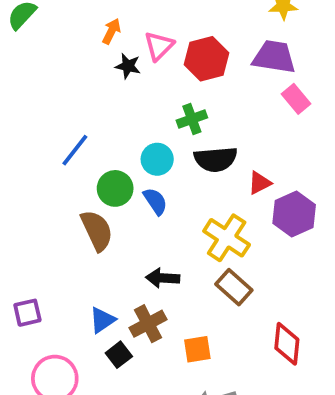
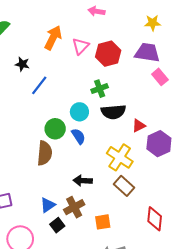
orange arrow: (111, 31) -> (53, 38), size x1.6
black star: (128, 66) -> (22, 64), moved
blue line: (75, 150) -> (39, 85), moved
brown semicircle: (97, 230) -> (45, 153), turned 30

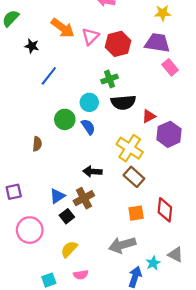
orange arrow: (53, 38) -> (63, 28), turned 100
black star: (22, 64) -> (32, 46), moved
brown semicircle: (45, 153) -> (37, 144), moved, size x0.6
orange square: (103, 222) -> (136, 213), moved

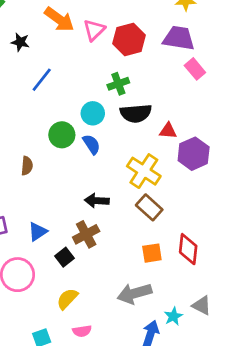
red triangle: (149, 116) -> (168, 131), turned 32
blue triangle: (57, 196) -> (38, 232), moved

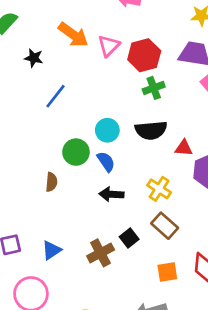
green cross: (118, 84) -> (154, 88), moved
brown semicircle: (27, 166) -> (51, 182), moved
yellow cross: (144, 171) -> (159, 189), size x0.7
black arrow: (97, 201) -> (111, 194), moved
black square: (65, 257) -> (129, 238), moved

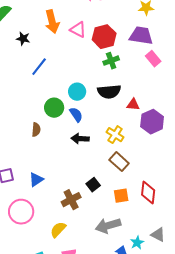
orange arrow: (73, 35) -> (52, 22), turned 40
pink triangle: (109, 46) -> (78, 30), turned -48
black square: (129, 238) -> (93, 185), moved
brown cross: (101, 253) -> (71, 200), moved

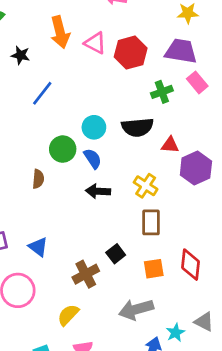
green cross: (111, 61) -> (162, 92), moved
brown rectangle: (119, 162) -> (151, 222), turned 48
blue triangle: (36, 180) -> (38, 247), turned -49

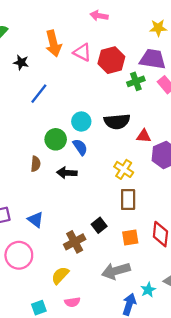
green cross: (162, 92) -> (136, 81), moved
black arrow: (98, 191) -> (67, 173), moved

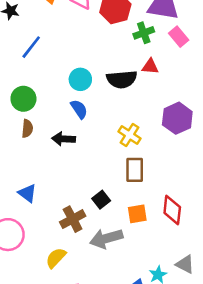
red triangle: (144, 136) -> (150, 66), moved
green circle: (56, 139) -> (23, 99), moved
gray arrow: (116, 271) -> (106, 238), moved

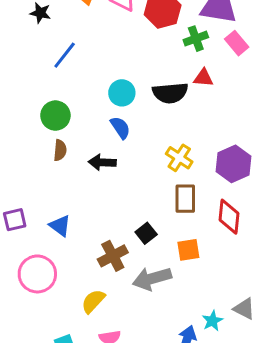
purple hexagon: (177, 118) -> (234, 164), moved
red diamond: (172, 210) -> (229, 217), moved

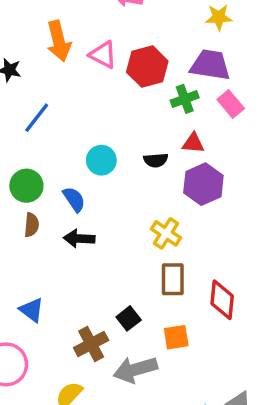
black semicircle: (170, 93) -> (156, 160), size x0.6
blue semicircle: (120, 128) -> (74, 199), moved
purple hexagon: (234, 164) -> (203, 184), moved

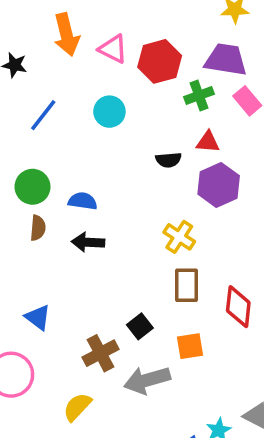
cyan circle: (101, 160) -> (109, 112), moved
blue semicircle: (74, 199) -> (83, 201), turned -48

